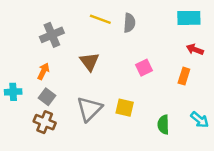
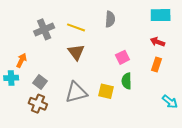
yellow line: (100, 19) -> (76, 27), moved
red arrow: (195, 49) -> (157, 42), moved
orange arrow: (43, 71) -> (21, 60), moved
gray triangle: (89, 109) -> (76, 92), turned 30
green semicircle: (163, 125) -> (127, 81), moved

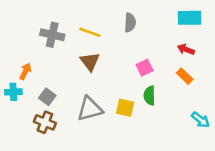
gray cross: (44, 29) -> (52, 35), turned 36
orange rectangle: (156, 65) -> (185, 76), turned -64

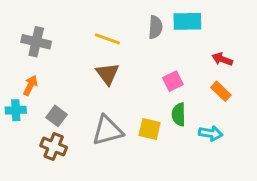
cyan rectangle: (190, 18) -> (187, 21), moved
gray cross: (52, 35) -> (36, 42), moved
cyan arrow: (200, 120) -> (211, 133), moved, turned -30

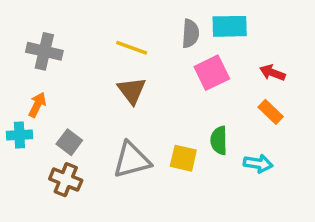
pink square: (173, 81) -> (212, 73), moved, size x1.4

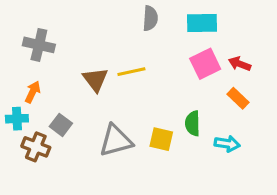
gray semicircle: (190, 33) -> (150, 18), moved
yellow line: (132, 48) -> (131, 72), moved, turned -32
pink square: (212, 73) -> (205, 64), moved
brown triangle: (132, 91) -> (95, 79), moved
brown cross: (66, 180) -> (36, 147), moved

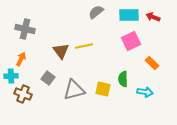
gray semicircle: (150, 18) -> (96, 12), turned -133
red arrow: (240, 64) -> (153, 17), moved
gray square: (61, 125) -> (48, 78), moved

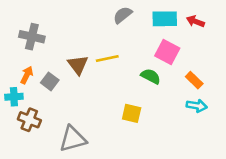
pink square: (131, 41) -> (167, 52), turned -36
gray square: (48, 78) -> (50, 81), moved
green semicircle: (123, 79) -> (151, 76), moved, turned 119
gray triangle: (74, 90) -> (73, 139), moved
cyan arrow: (145, 92) -> (197, 106), moved

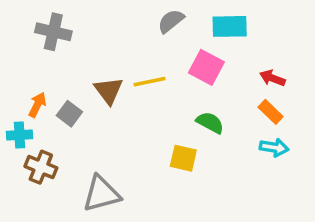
red arrow: (195, 21) -> (272, 78), moved
gray cross: (32, 37) -> (53, 32), moved
pink square: (167, 52) -> (206, 67), moved
green semicircle: (151, 76) -> (210, 123), moved

